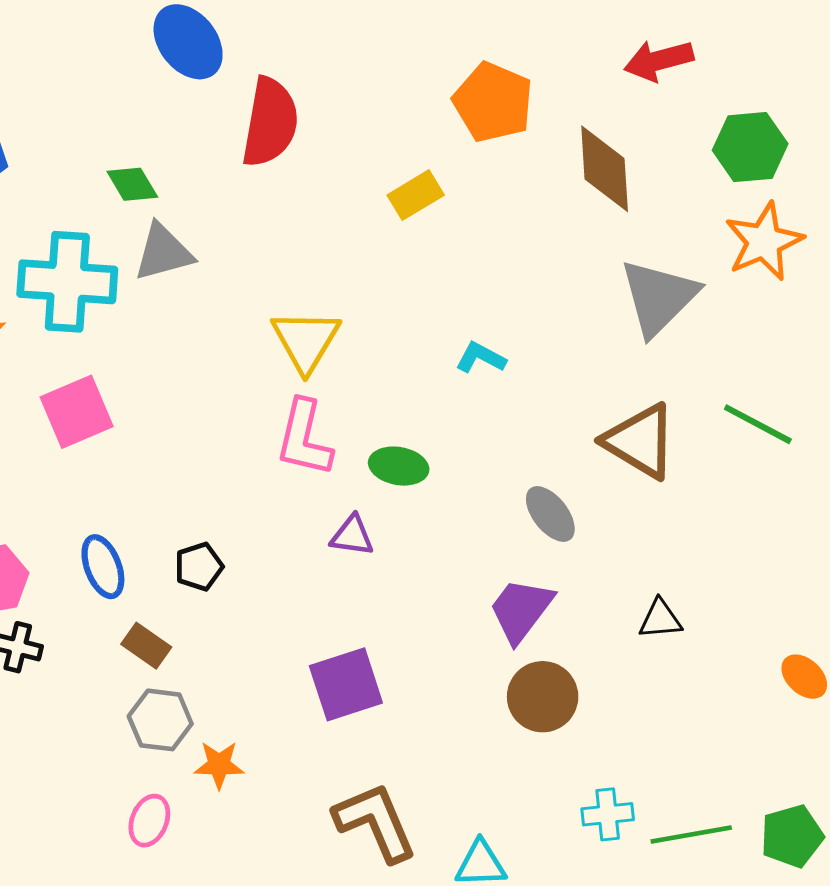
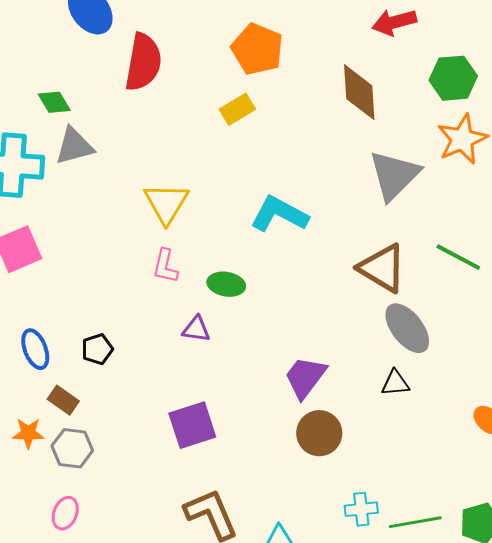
orange pentagon: (493, 102) -> (257, 49), moved
cyan L-shape: (481, 358) -> (279, 214), size x1.8
pink L-shape: (304, 438) -> (165, 266), size x0.7
gray ellipse: (550, 514) -> (407, 328), moved, size x1.4
orange star: (219, 765) -> (28, 433), moved

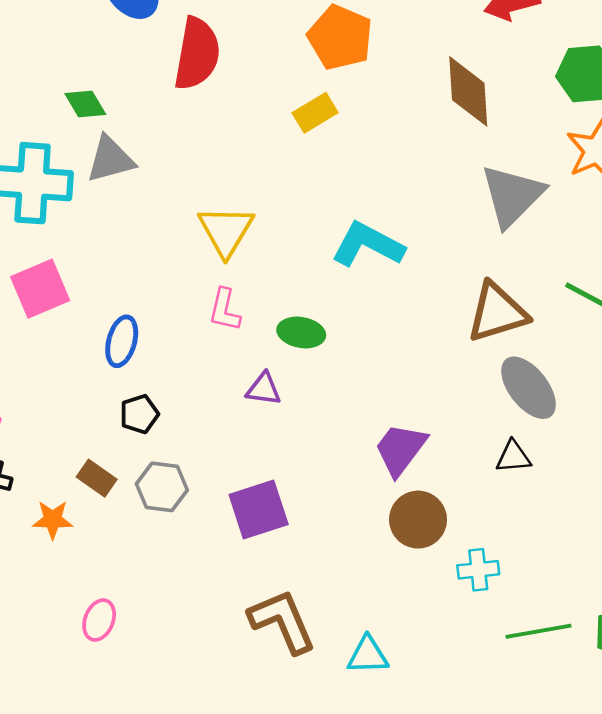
brown triangle: (382, 268) -> (497, 312), turned -48
blue ellipse: (35, 349) -> (122, 341), moved, turned 36
gray hexagon: (72, 448) -> (162, 487), moved
cyan cross: (361, 509) -> (478, 570), moved

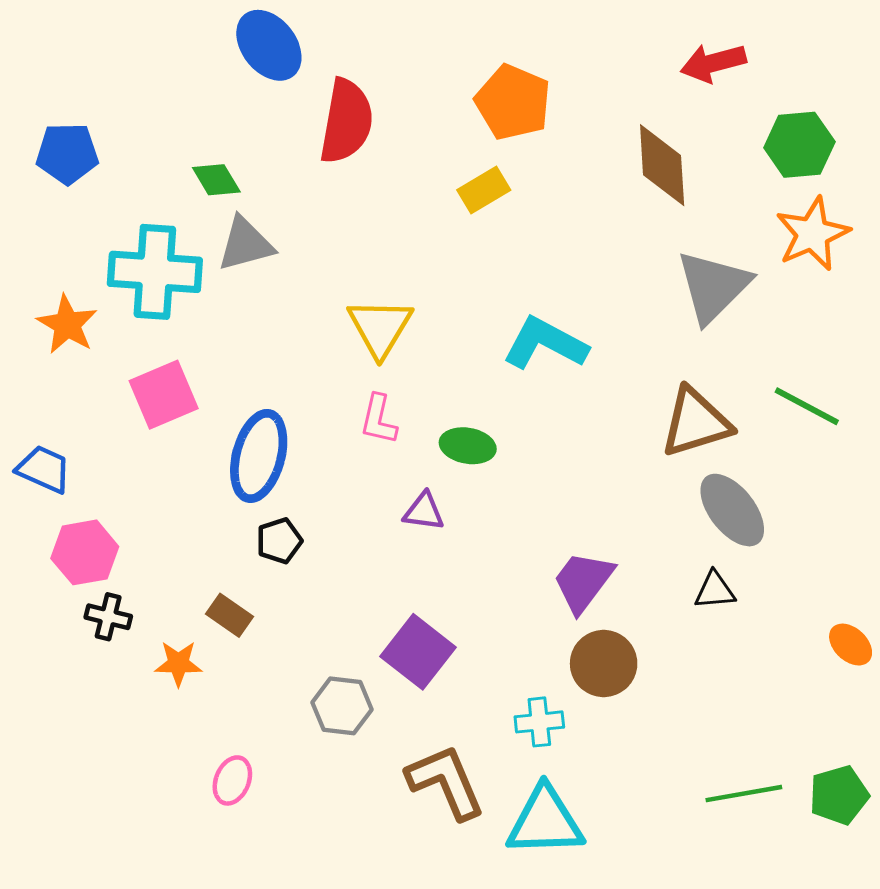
blue ellipse: (122, 341) -> (259, 456), size x1.5
gray hexagon: (162, 487) -> (342, 706), moved
purple square: (259, 510) -> (418, 652), turned -34
cyan cross: (478, 570) -> (539, 722), moved
cyan triangle: (368, 655) -> (545, 821), size x1.6

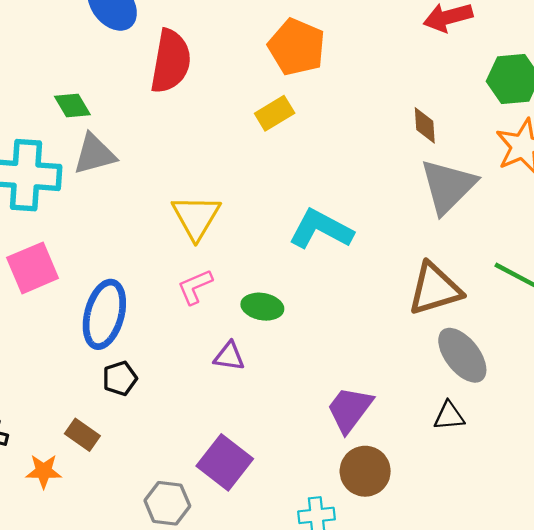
brown diamond: (662, 165) -> (425, 125), moved, size x0.6
pink L-shape: (379, 419) -> (195, 287), turned 54

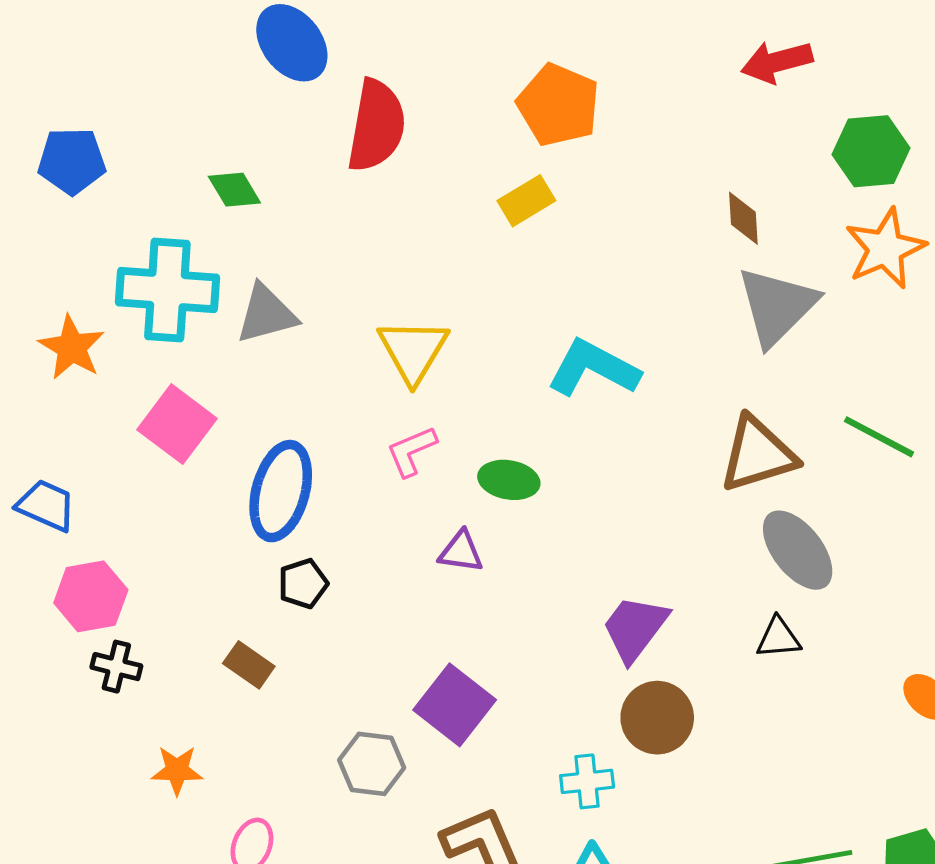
gray triangle: (94, 154) -> (266, 314), moved
pink square: (33, 268) -> (177, 424), turned -30
orange star: (44, 471) -> (177, 770), moved

